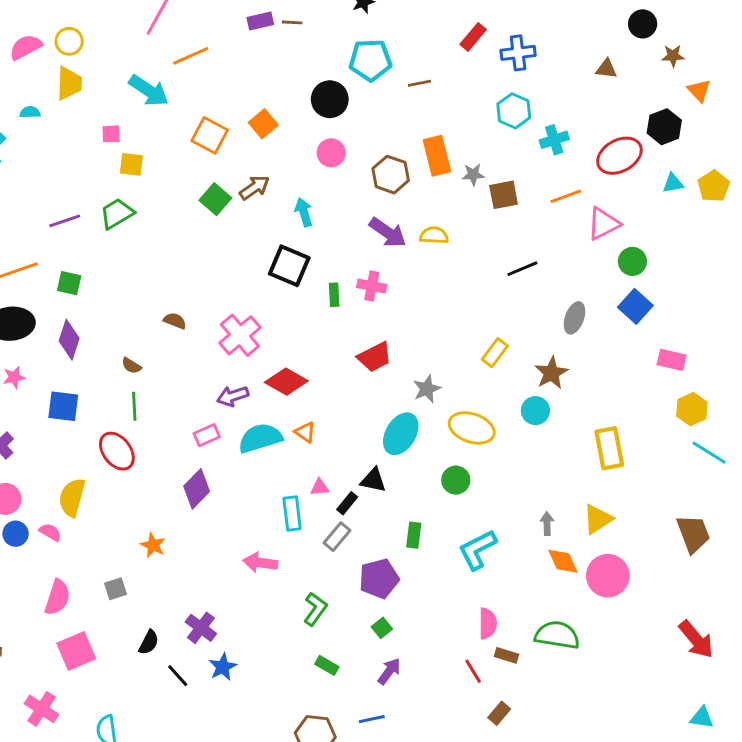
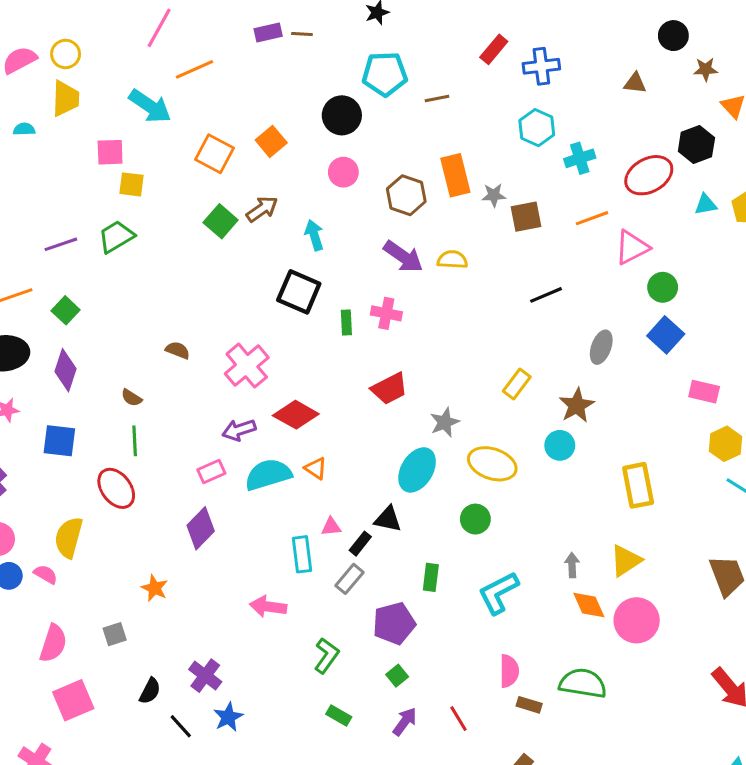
pink square: (111, 134) -> (110, 152), size x1.4
green square: (69, 283) -> (66, 310), turned 30
red line: (473, 671) -> (458, 719), moved

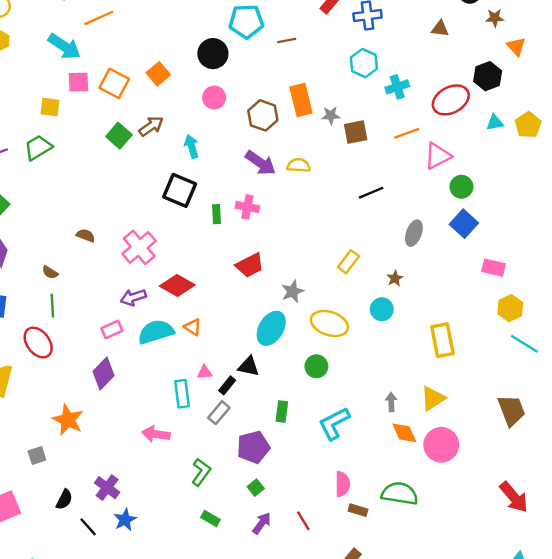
pink square: (110, 152) -> (79, 82), moved
brown star: (577, 405) -> (395, 278), size x0.6
orange star: (155, 588) -> (68, 420), size x1.5

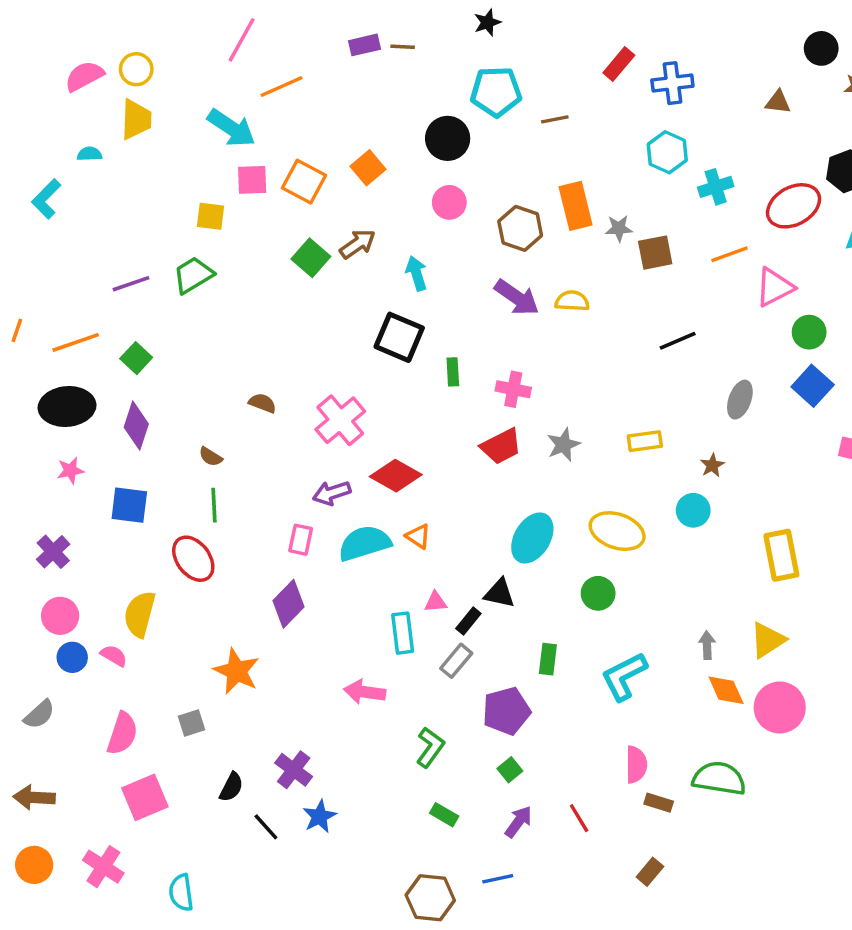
pink cross: (247, 207) -> (513, 389), moved
yellow rectangle: (348, 262) -> (645, 441), turned 45
gray star: (293, 291) -> (563, 445), moved
pink rectangle: (112, 329) -> (301, 540), turned -54

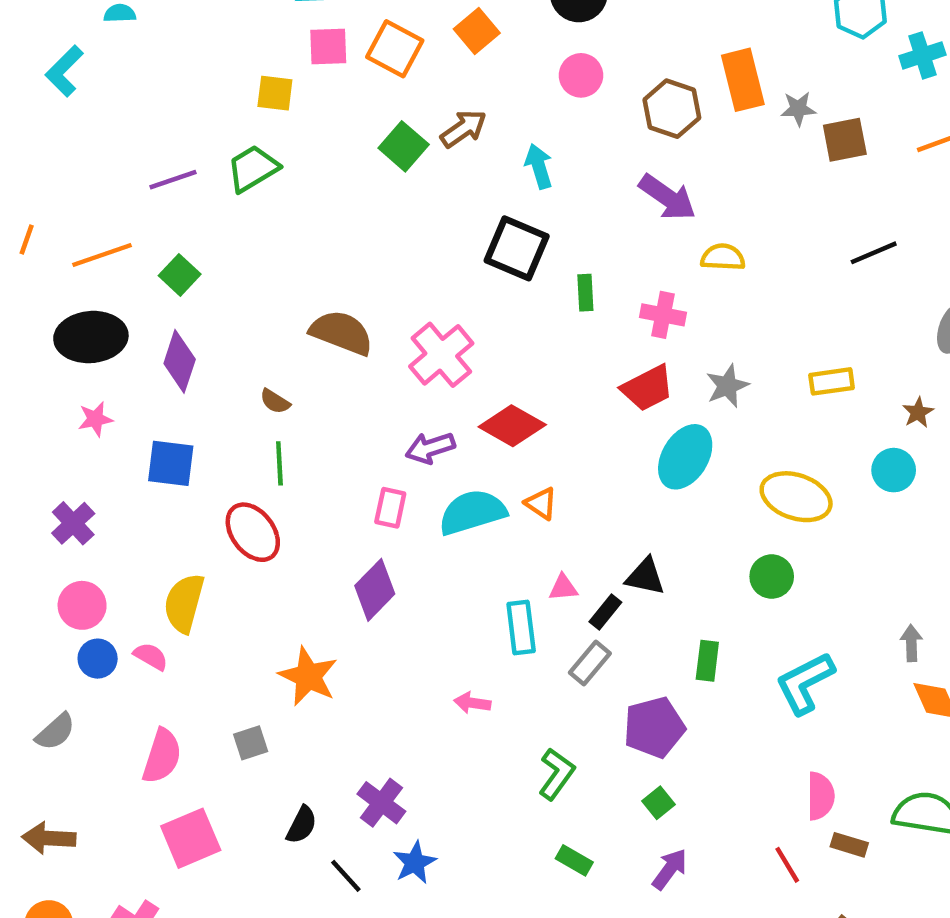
yellow semicircle: (572, 301) -> (723, 257), moved
brown semicircle: (262, 403) -> (341, 333), size x1.8
cyan ellipse: (532, 538) -> (685, 457), moved
pink arrow: (365, 692) -> (472, 703), size x0.7
red line: (579, 818) -> (787, 865), moved

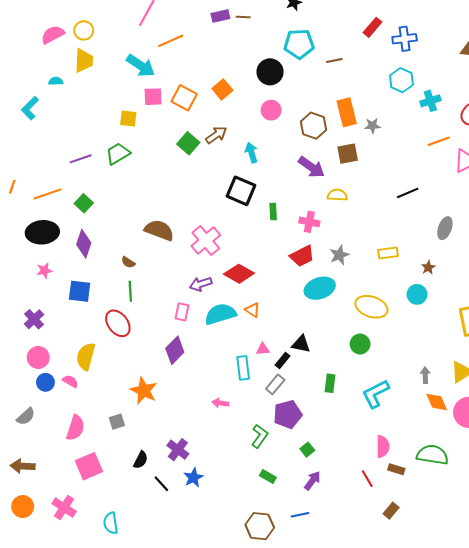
brown square: (845, 140) -> (348, 154), moved
cyan ellipse: (685, 457) -> (320, 288), turned 40
purple pentagon: (654, 727) -> (288, 414), moved

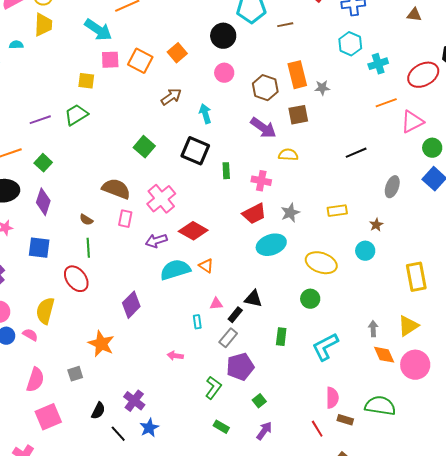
green square: (188, 143) -> (144, 147), moved
pink rectangle: (182, 312) -> (125, 219), moved
cyan rectangle: (243, 368) -> (197, 322), size x0.6

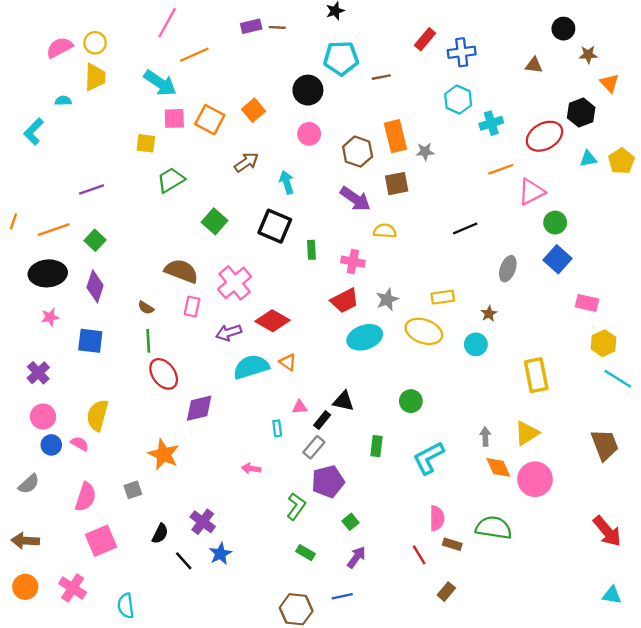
green trapezoid: (76, 115) -> (171, 180), moved
yellow ellipse: (321, 263) -> (424, 331), moved
red ellipse: (76, 279) -> (164, 374), moved
purple diamond: (131, 305) -> (199, 408), turned 32

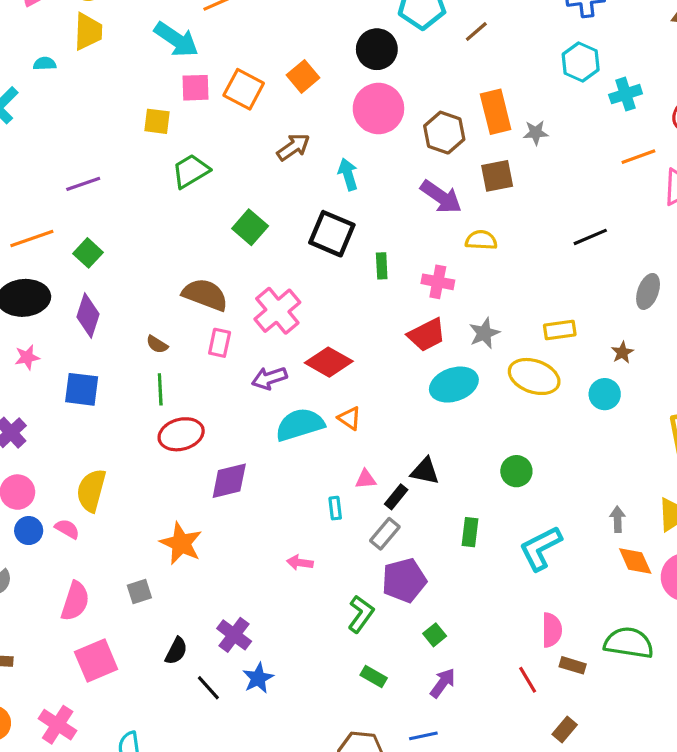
brown line: (381, 77) -> (476, 32), turned -30
pink circle: (309, 134) -> (378, 109), size x1.6
red ellipse: (164, 374) -> (181, 434), turned -68

